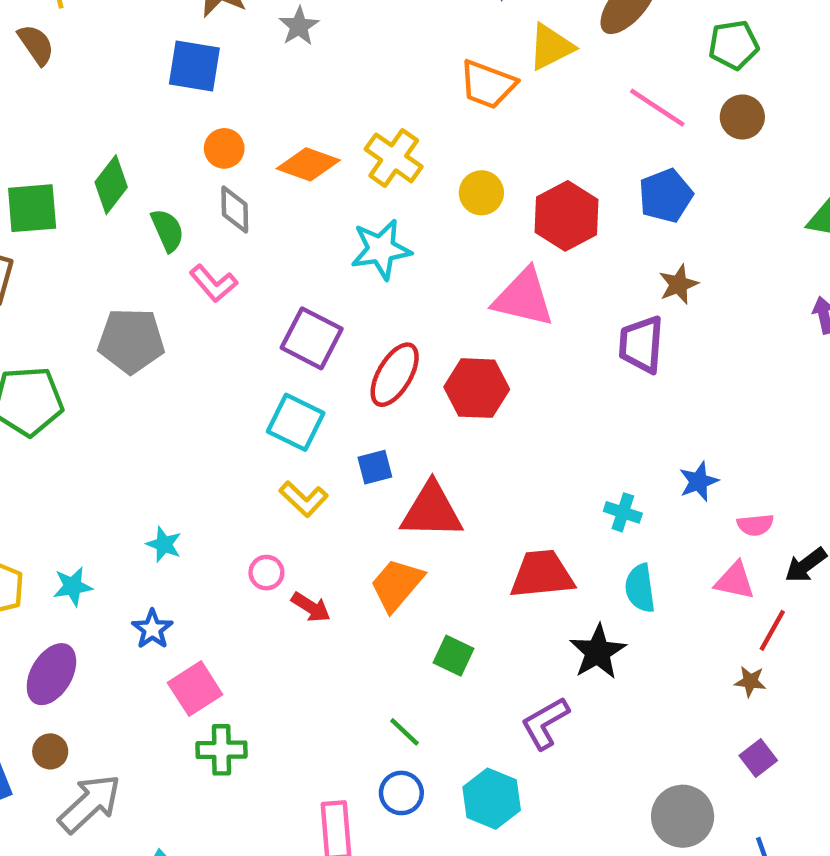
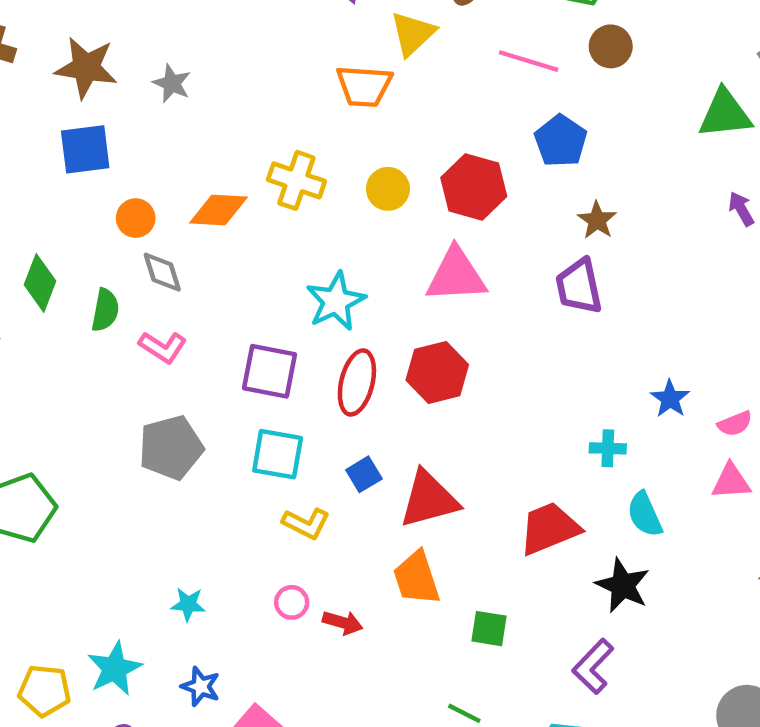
green semicircle: (167, 230) -> (105, 310), turned 51
cyan star: (381, 249) -> (336, 301), moved
gray pentagon: (131, 341) -> (171, 448), moved
orange trapezoid: (397, 585) -> (417, 578), turned -42
cyan star: (73, 586) -> (115, 669), size x1.4

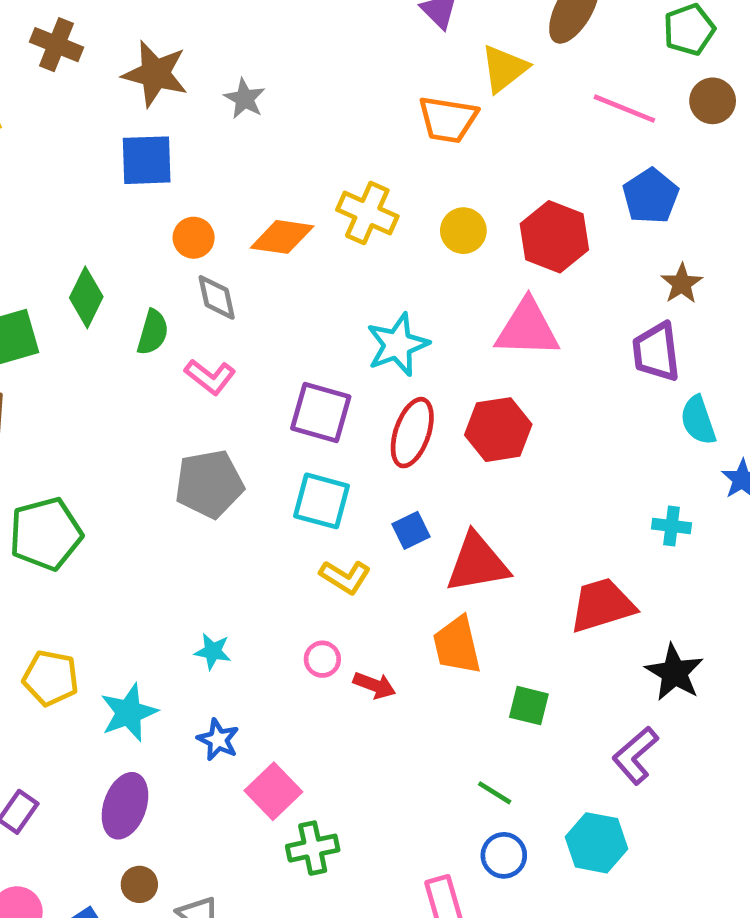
cyan semicircle: (645, 514) -> (698, 420), moved
yellow pentagon: (44, 691) -> (51, 678), moved

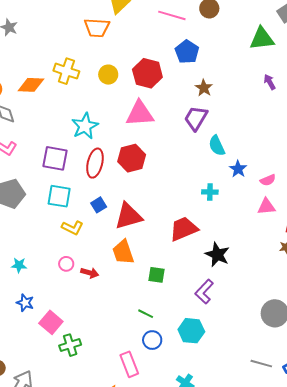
purple trapezoid: (656, 352) -> (196, 118), turned 44

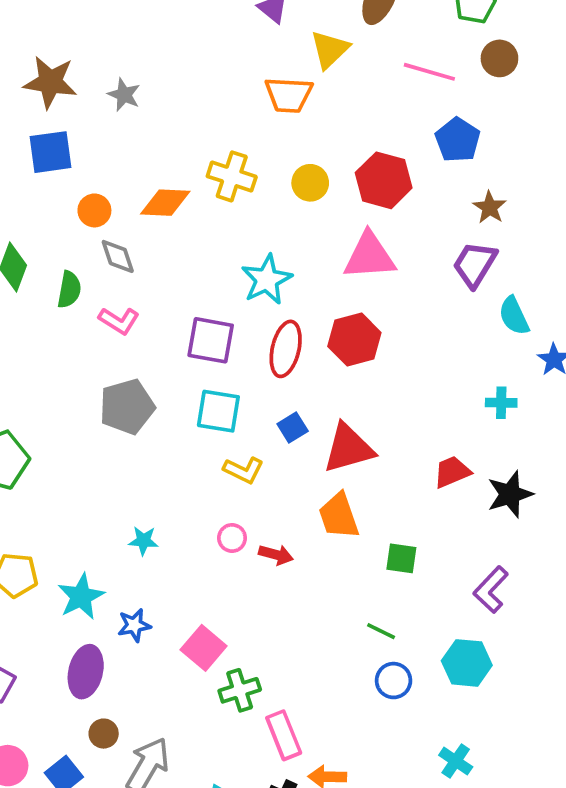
red trapezoid: (184, 229) -> (452, 472), size x0.7
black star: (217, 255) -> (510, 494), moved, turned 30
blue star: (25, 303) -> (134, 625), moved, turned -30
pink rectangle: (129, 364) -> (284, 735), moved

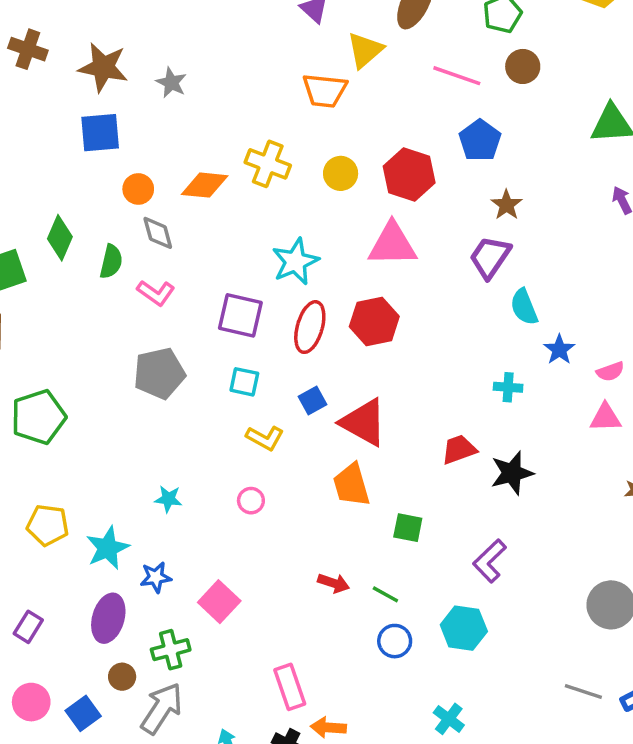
cyan square: (218, 411) -> (244, 382), size x0.7
red triangle: (348, 448) -> (364, 422), turned 42
red arrow: (276, 555) -> (334, 583), moved
green cross: (240, 690) -> (171, 650), moved

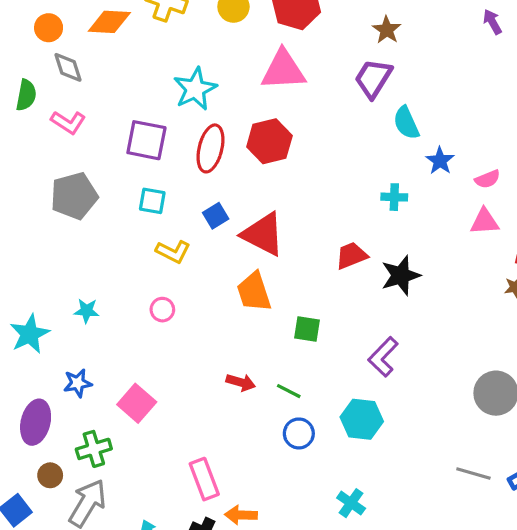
cyan star: (108, 548) -> (30, 334), moved

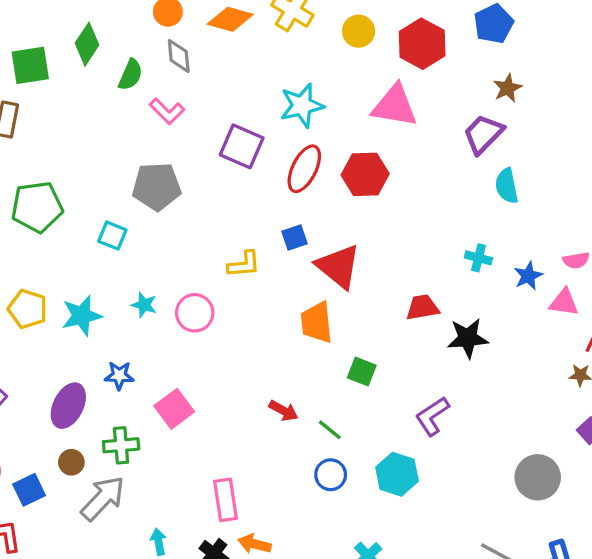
blue star: (440, 161) -> (528, 276), moved
cyan square: (152, 201) -> (112, 236), moved
yellow L-shape: (173, 252) -> (244, 264), turned -44
pink circle: (162, 310) -> (195, 313), moved, size x1.5

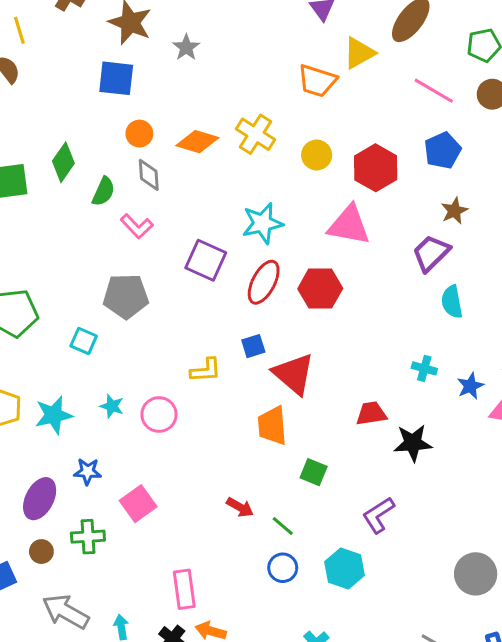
gray arrow: (103, 498) -> (66, 612), moved, turned -105

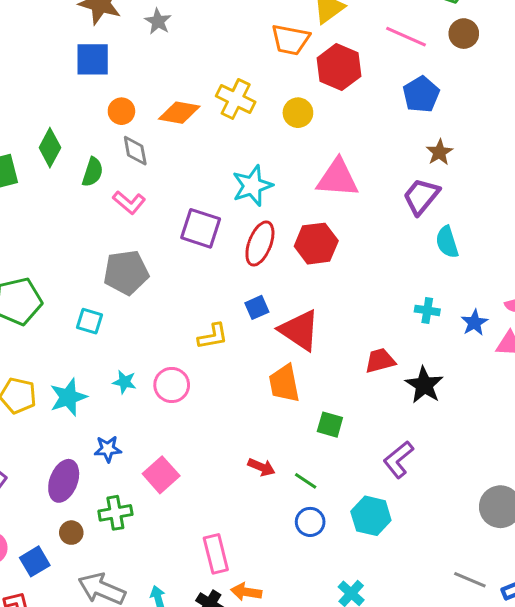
red hexagon: (376, 168) -> (339, 67), moved
black star: (413, 443) -> (424, 385), turned -30

